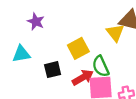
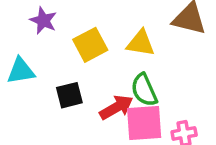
yellow triangle: (115, 33) -> (141, 43), moved, turned -42
yellow square: (78, 48) -> (90, 45), moved

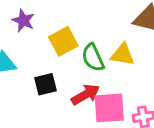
yellow triangle: (141, 43) -> (123, 55), moved
green semicircle: (144, 90) -> (93, 58), moved

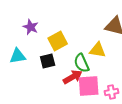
green semicircle: (93, 58) -> (82, 63), moved
black square: (46, 84) -> (48, 61), moved

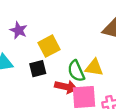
yellow triangle: (98, 50) -> (94, 68), moved
red arrow: (73, 77) -> (66, 87), turned 42

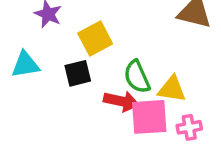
yellow triangle: (94, 68) -> (172, 89), moved

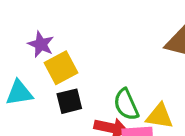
yellow square: (95, 38) -> (61, 68), moved

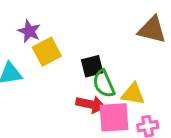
black square: (69, 101) -> (92, 66), moved

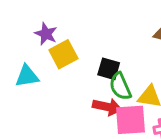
black square: (92, 66) -> (109, 69), turned 30

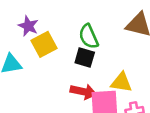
green semicircle: (120, 86) -> (89, 36), moved

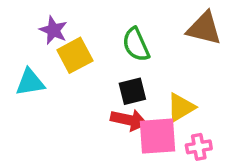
black square: (85, 57) -> (132, 91), moved, turned -30
yellow triangle: (121, 82) -> (181, 107), turned -40

